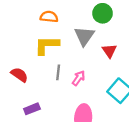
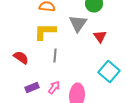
pink arrow: (79, 78) -> (54, 87), moved

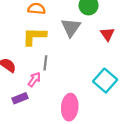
red triangle: (100, 36) -> (107, 34), moved
pink arrow: (54, 87) -> (34, 79), moved

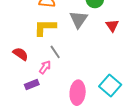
gray line: (45, 63) -> (55, 52), turned -40
cyan square: (105, 81) -> (110, 86), moved

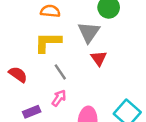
red triangle: (112, 25) -> (99, 58), moved
pink arrow: (45, 67) -> (59, 98), moved

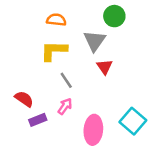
red semicircle: (18, 74) -> (24, 99), moved

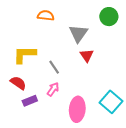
green circle: (114, 16) -> (109, 17), moved
yellow L-shape: (54, 51) -> (25, 54), moved

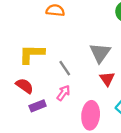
gray triangle: (78, 33) -> (100, 53), moved
red triangle: (87, 56) -> (107, 79), moved

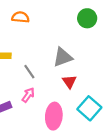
gray triangle: (100, 53) -> (63, 57), turned 35

